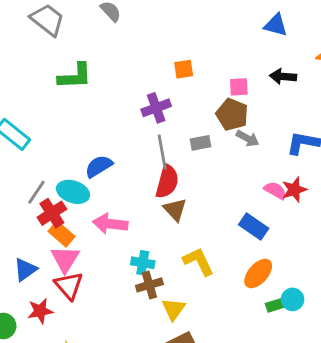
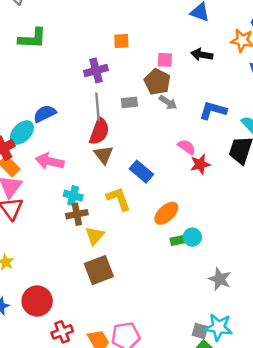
red star: (294, 190) -> (200, 164), moved
cyan ellipse: (73, 192) -> (22, 132), turned -70
blue rectangle: (254, 226) -> (141, 172), moved

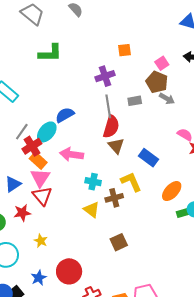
pink square: (165, 60) -> (162, 63), turned -32
brown cross: (77, 214) -> (114, 198), moved
yellow triangle: (95, 236) -> (92, 210), moved, turned -30
brown square: (99, 270) -> (119, 242), size x0.7

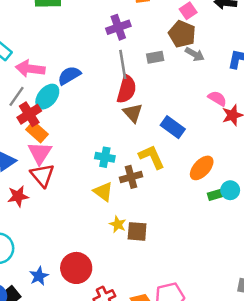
pink arrow: (72, 154) -> (30, 69), moved
yellow star: (41, 241) -> (118, 224), moved
brown square: (119, 242) -> (137, 231), turned 30

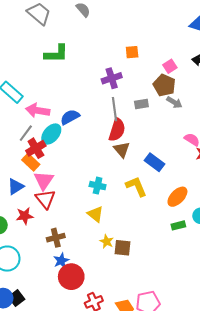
orange rectangle: (37, 132) -> (31, 162), moved
brown cross: (131, 177) -> (56, 238), moved
green rectangle: (216, 195) -> (178, 225), moved
blue star: (39, 276) -> (61, 261), moved

